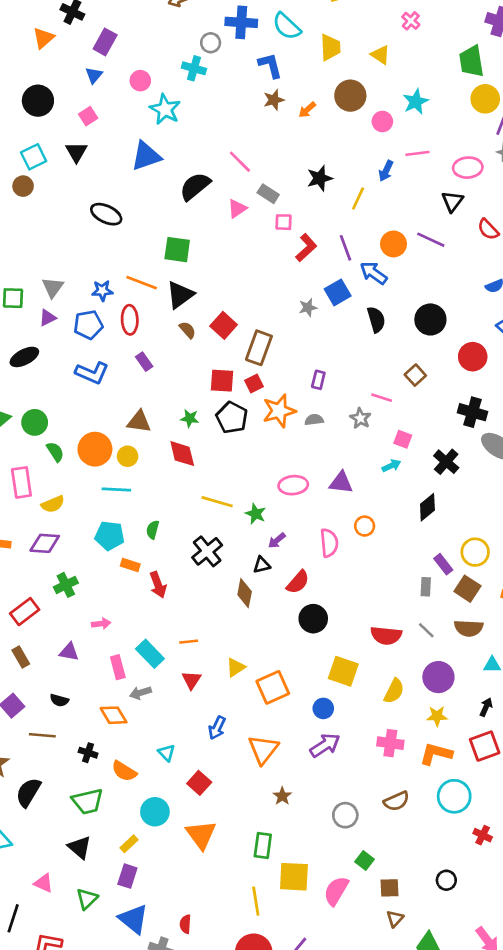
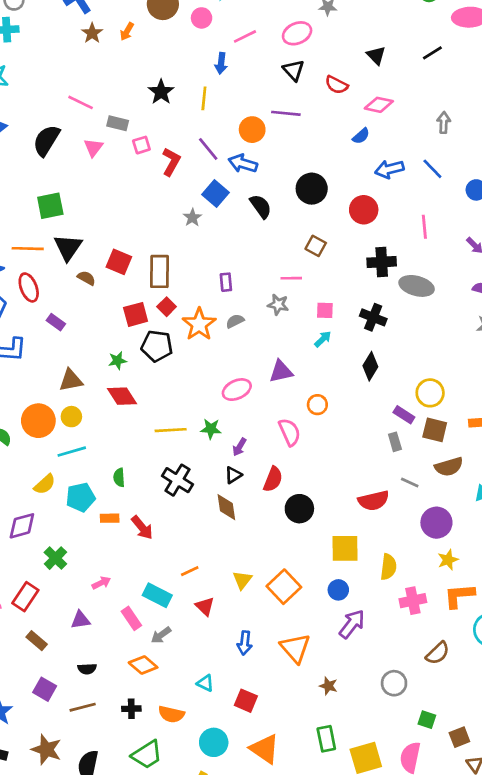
yellow semicircle: (53, 504) -> (45, 484), moved
yellow semicircle: (394, 691) -> (388, 567), moved

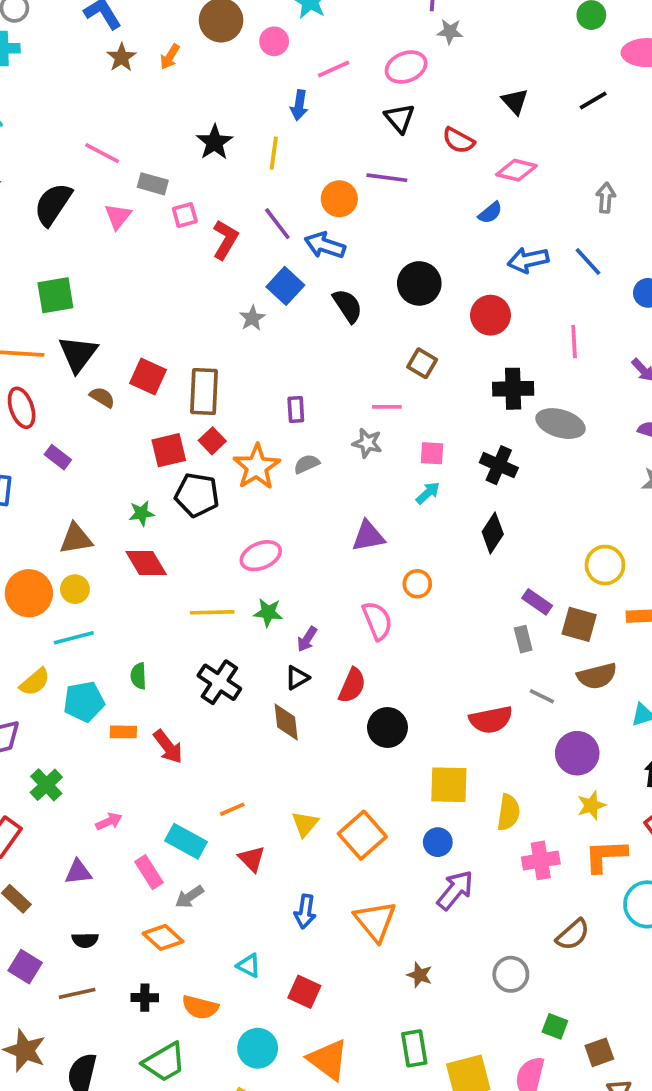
pink ellipse: (237, 390) -> (261, 556), moved
yellow circle: (430, 393) -> (605, 565), moved

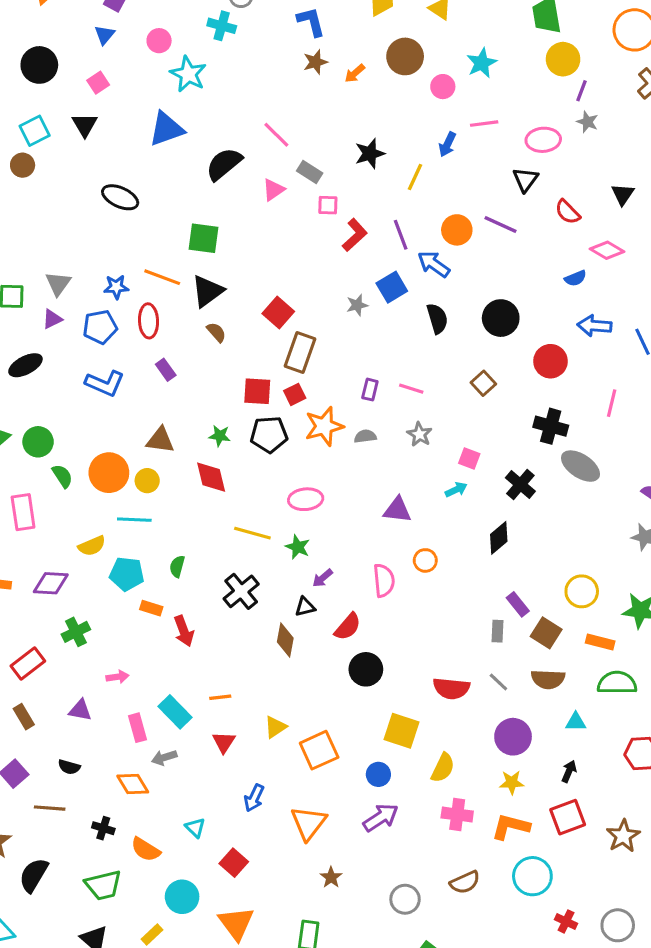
red square: (148, 376) -> (278, 312), moved
pink line: (387, 407) -> (411, 389), moved
black pentagon: (197, 495) -> (269, 434), turned -30

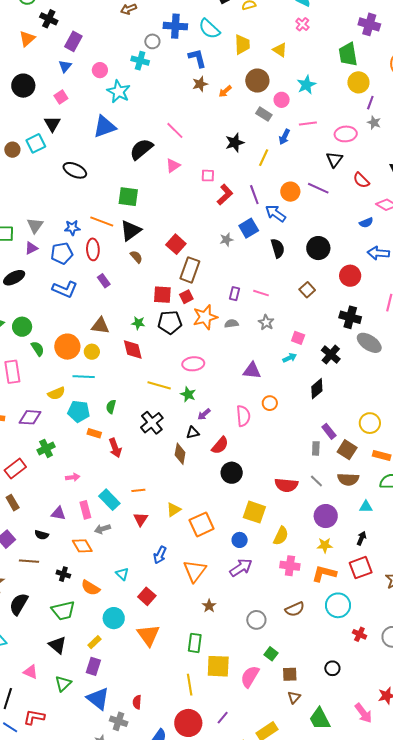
cyan square: (35, 131) -> (36, 143), moved
gray rectangle: (310, 172) -> (264, 114), moved
purple triangle: (80, 710) -> (58, 513), moved

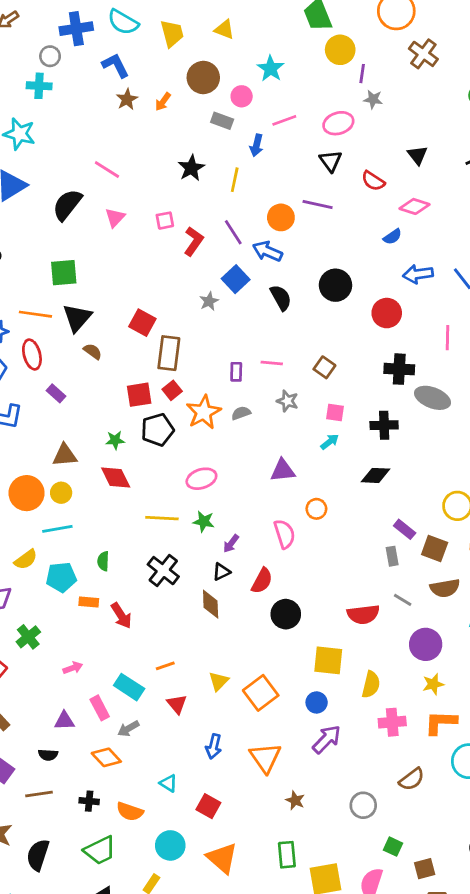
brown square: (307, 290) -> (324, 367), moved
black cross: (331, 355) -> (384, 425), turned -30
black diamond: (317, 389) -> (376, 475), turned 55

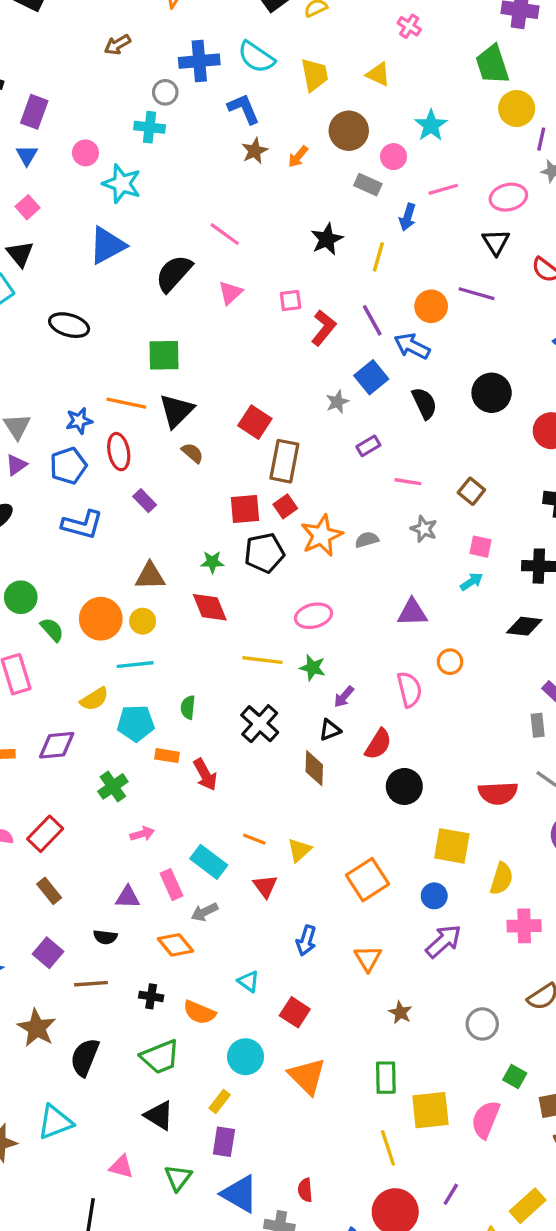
purple rectangle: (236, 372) -> (368, 446), moved, turned 54
green cross: (28, 637) -> (113, 786), moved
orange line: (165, 666) -> (254, 839), turned 36
yellow triangle: (219, 681) -> (299, 850), moved
orange triangle: (265, 758) -> (368, 958), size x0.7

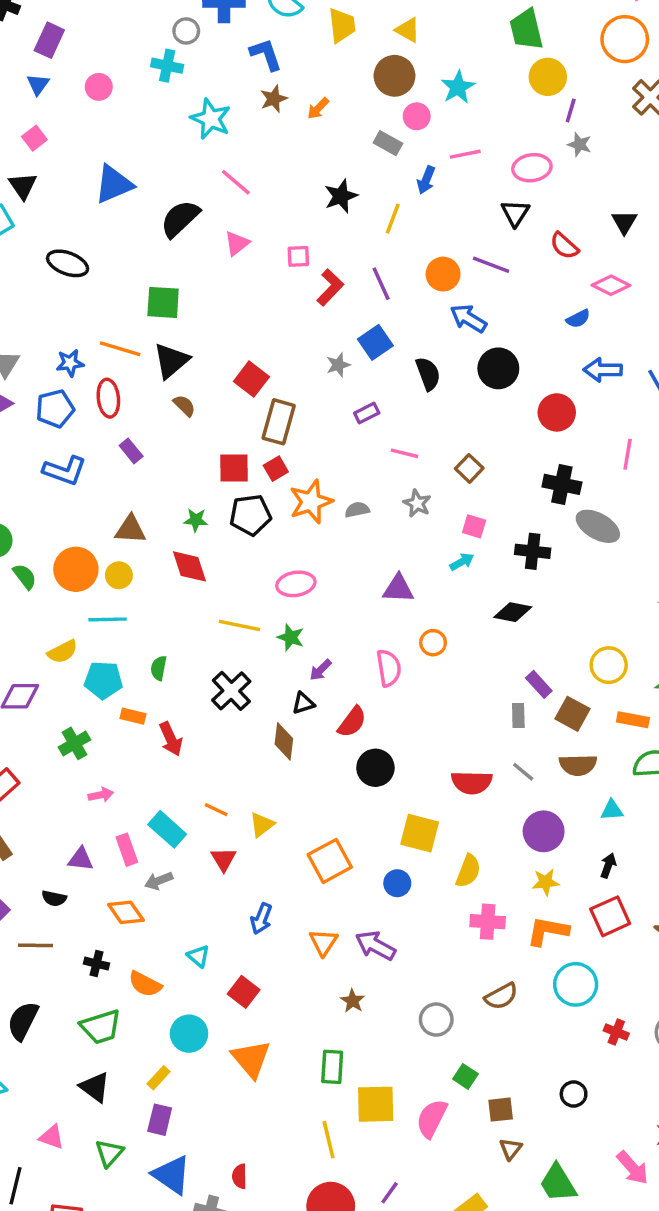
brown circle: (349, 131) -> (394, 76), moved
cyan star: (122, 184) -> (211, 119), moved
blue arrow: (412, 346) -> (468, 318), moved
purple arrow: (443, 941) -> (375, 946), moved, turned -114

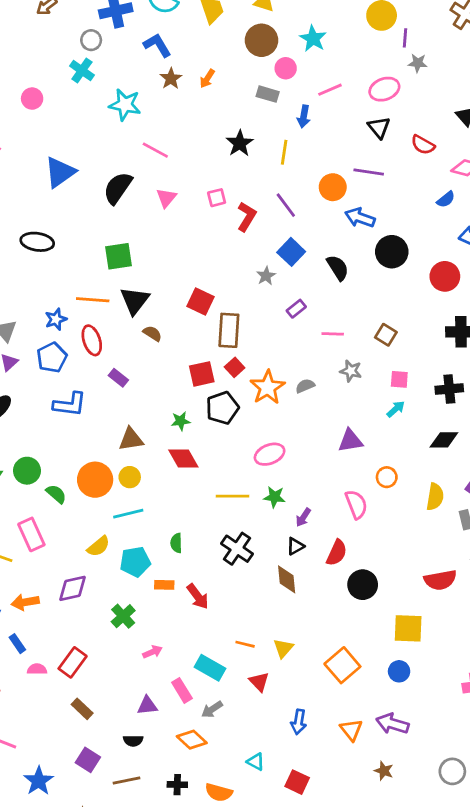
cyan cross: (167, 66) -> (82, 70), turned 35
yellow semicircle: (468, 871) -> (435, 497), moved

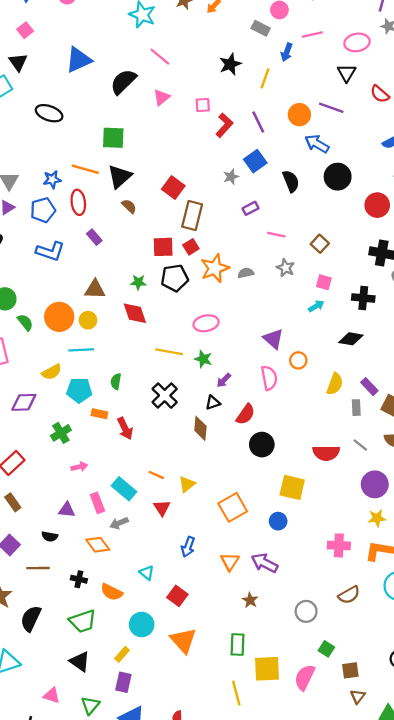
purple triangle: (350, 441) -> (273, 339), moved, turned 40

